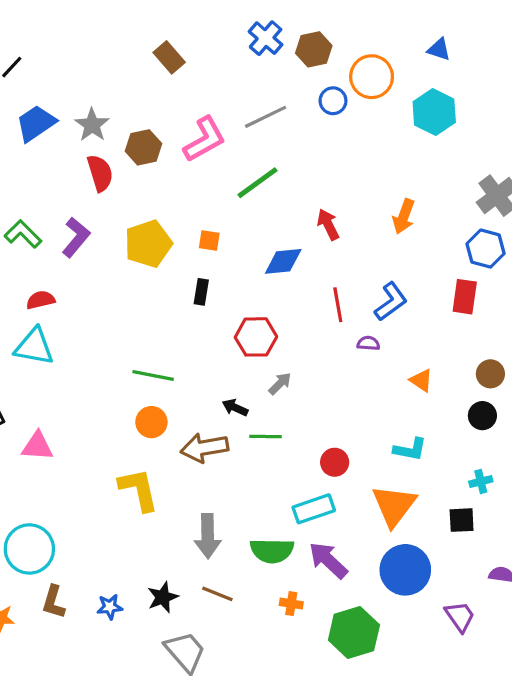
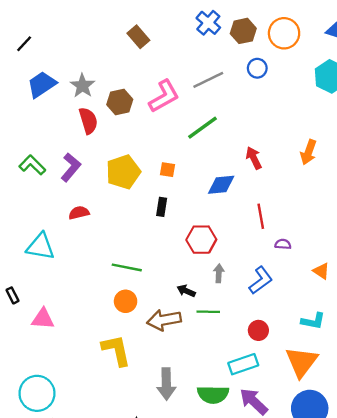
orange circle: (372, 77) -> (284, 33), moved
red semicircle: (41, 300) -> (79, 213), moved
blue L-shape: (391, 302) -> (261, 280), moved
gray arrow: (280, 383) -> (219, 273), turned -42

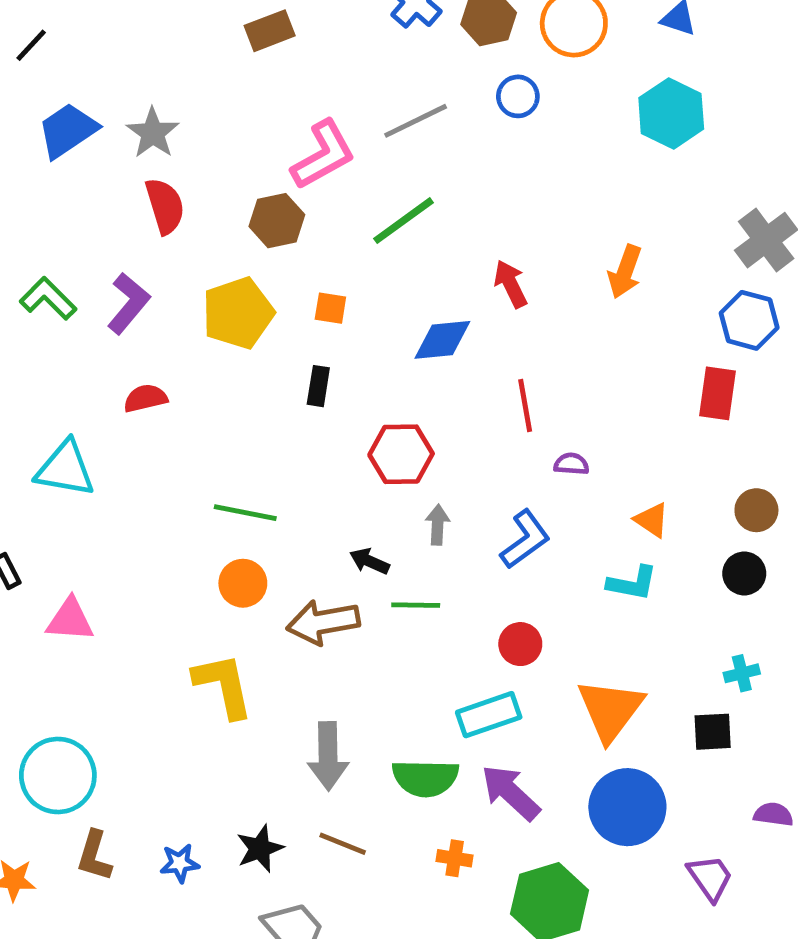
brown rectangle: (138, 37) -> (270, 31), turned -70
brown hexagon: (120, 102) -> (277, 221), moved
cyan L-shape: (313, 321) -> (632, 583), moved

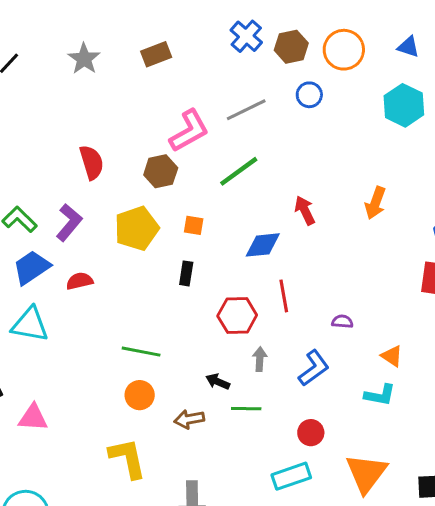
blue trapezoid: (68, 130) -> (31, 267), moved
gray star: (153, 133) -> (84, 59), moved
red line: (525, 406) -> (284, 296), moved
brown arrow: (323, 622) -> (189, 419), size x0.7

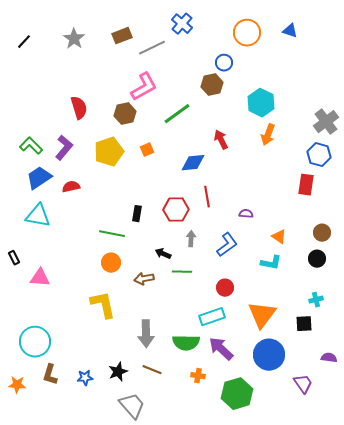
brown hexagon: (291, 47) -> (212, 85), moved
cyan hexagon: (404, 105) -> (261, 103), moved
gray line: (246, 110) -> (152, 48), moved
orange square: (194, 225) -> (147, 150), turned -32
black rectangle: (186, 273) -> (137, 214), moved

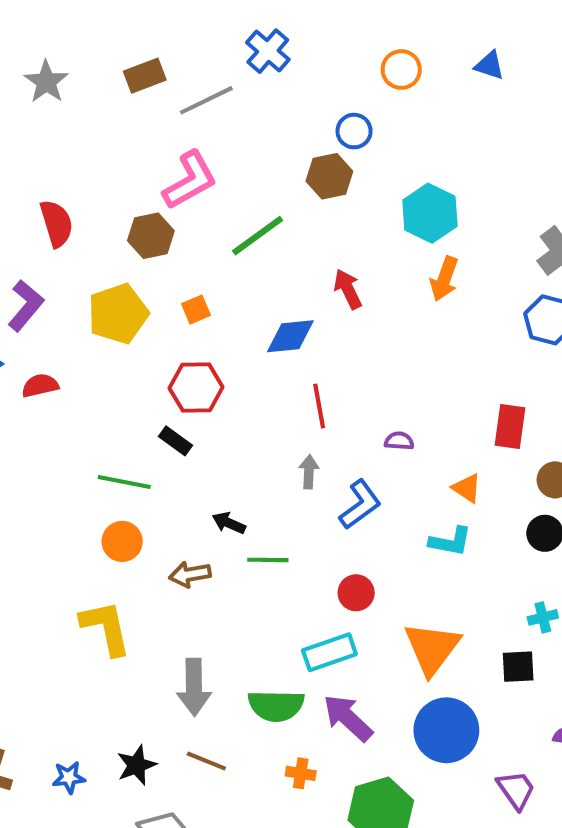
orange circle: (247, 33) -> (401, 70), size x0.7
red rectangle: (306, 185) -> (510, 427), moved
red hexagon: (176, 210) -> (196, 388), moved
black rectangle: (137, 214) -> (176, 441), turned -63
gray arrow: (191, 239) -> (309, 472), moved

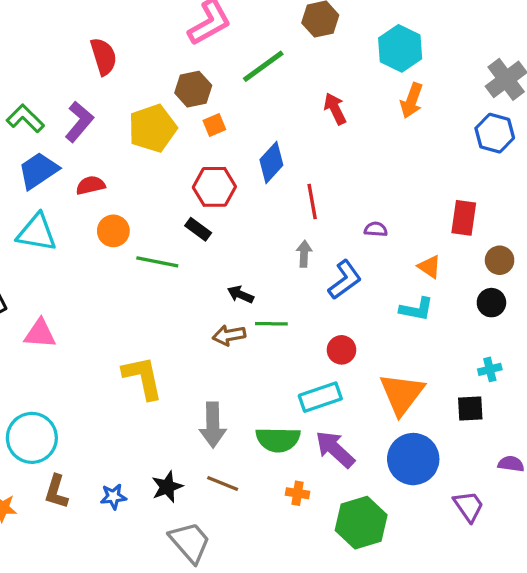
brown hexagon: (151, 236) -> (193, 89), moved
blue diamond: (290, 336) -> (271, 162), moved, turned -42
orange circle: (122, 541) -> (113, 231), moved
brown arrow: (190, 574) -> (229, 335), moved

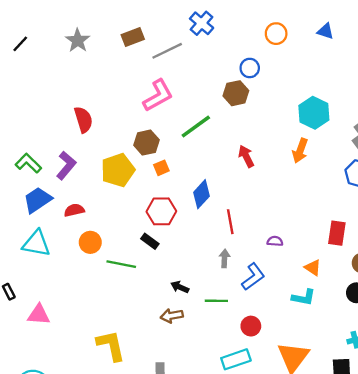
cyan hexagon: (400, 48) -> (314, 113), moved
green line: (271, 324) -> (216, 301), moved

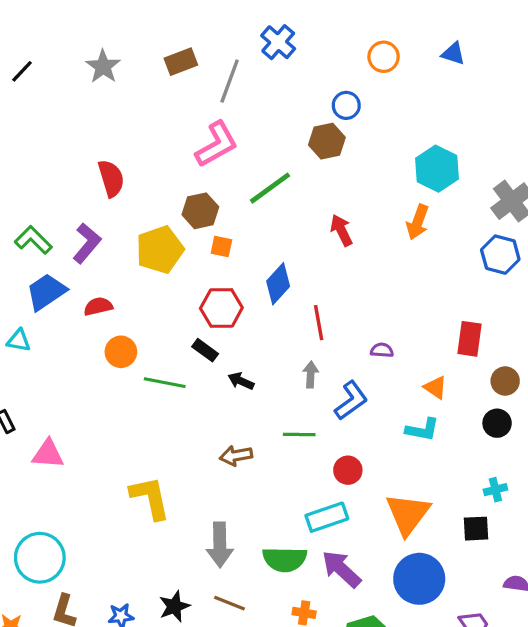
gray line: (167, 51) -> (230, 81), turned -44
orange square: (161, 168) -> (221, 246), turned 35
cyan triangle: (36, 243) -> (19, 340), moved, size x0.6
black arrow: (180, 287) -> (241, 381), moved

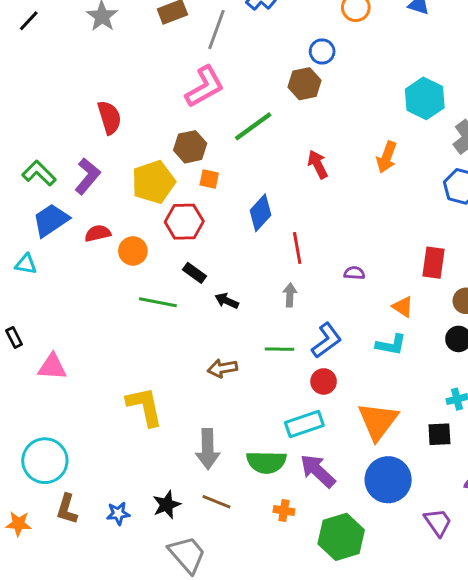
cyan hexagon: (437, 169) -> (425, 98), moved
red hexagon: (221, 308) -> (184, 222), moved
orange circle: (121, 352) -> (133, 251), moved
blue L-shape: (351, 400) -> (326, 340), moved

